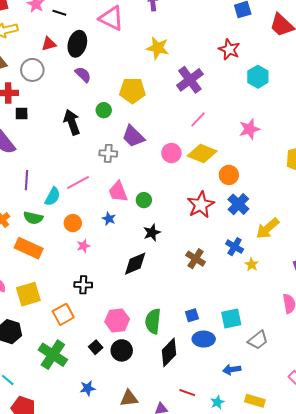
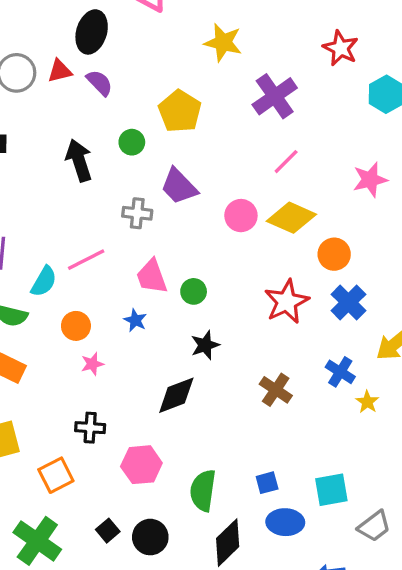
red triangle: (49, 44) -> (60, 71), moved
yellow pentagon: (132, 91) -> (180, 111), turned 30
pink hexagon: (117, 320) -> (141, 465), moved

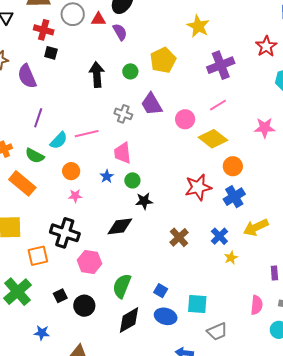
pink circle: (241, 216) -> (185, 119), moved
green circle: (194, 291) -> (132, 180), moved
black cross: (90, 428) -> (65, 233), size x1.6
blue square: (267, 483) -> (161, 291), turned 32

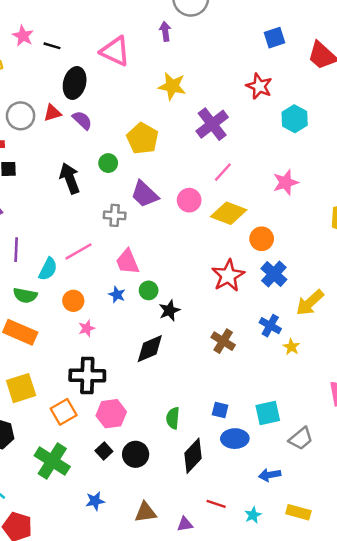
pink hexagon: (89, 262) -> (111, 414), moved
green semicircle: (122, 286) -> (173, 418), size x0.7

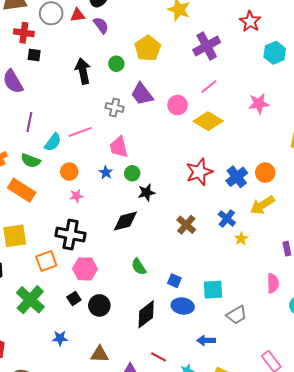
orange circle: (262, 239) -> (265, 173), moved
green semicircle: (173, 418) -> (139, 267), moved, turned -48

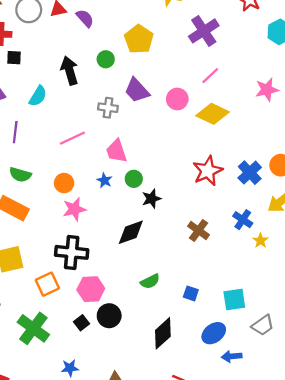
cyan semicircle: (53, 142) -> (38, 96), moved
pink star: (76, 196) -> (74, 209), size x1.5
green semicircle: (139, 267) -> (150, 281), turned -78
black circle: (99, 305) -> (109, 316), moved
blue ellipse: (183, 306) -> (214, 333), moved, turned -40

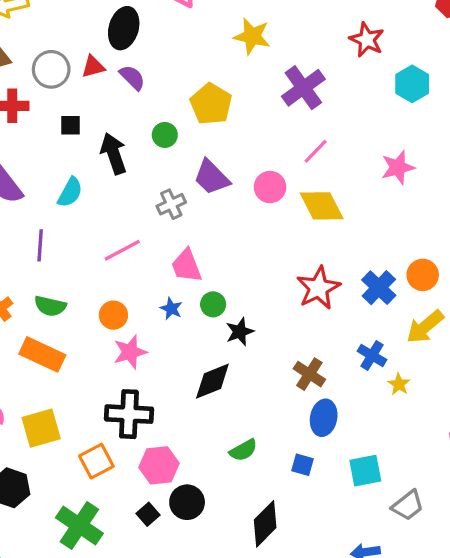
black square: (14, 58) -> (70, 125), moved
gray cross: (108, 108) -> (171, 204), turned -30
yellow diamond: (213, 114) -> (322, 206), turned 40
blue ellipse: (214, 333) -> (324, 418), moved, turned -40

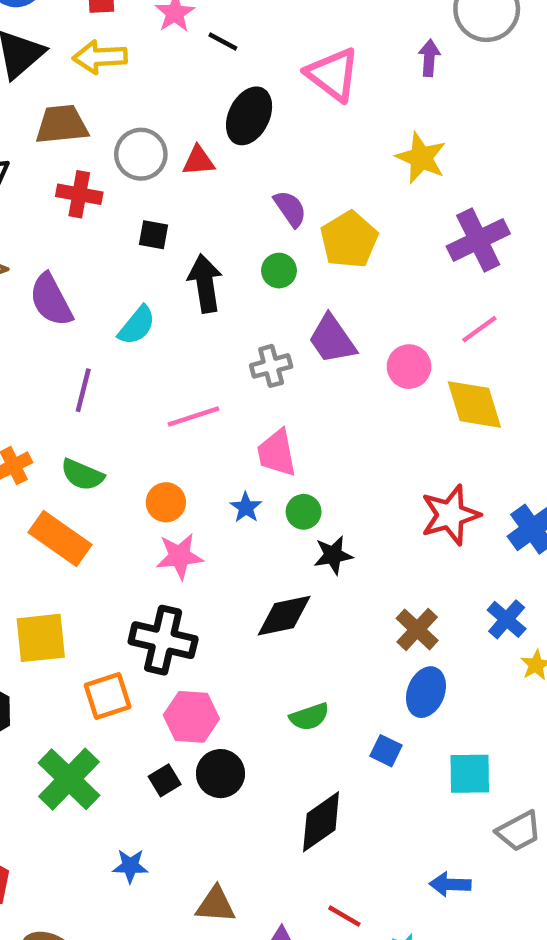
purple semicircle: (132, 78) -> (290, 209), moved

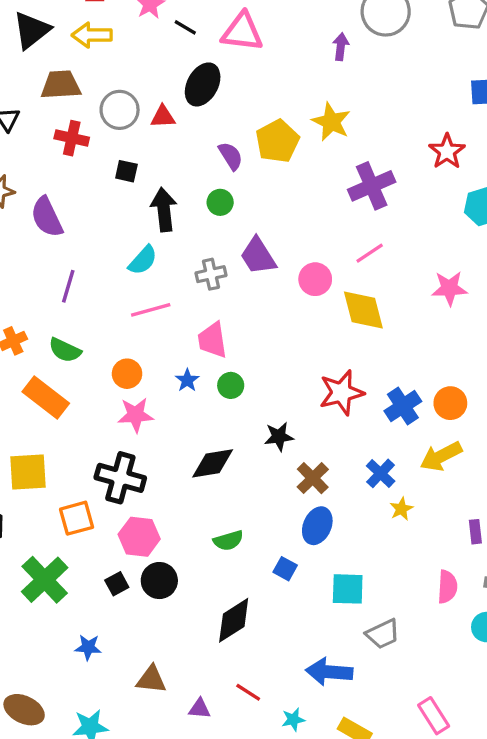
pink triangle: (333, 74) -> (242, 32), moved, turned -33
yellow pentagon: (349, 240) -> (277, 141), moved
cyan semicircle: (137, 325) -> (143, 260), moved
black star: (333, 555) -> (279, 437), moved
blue arrow: (450, 884) -> (329, 672), size x1.5

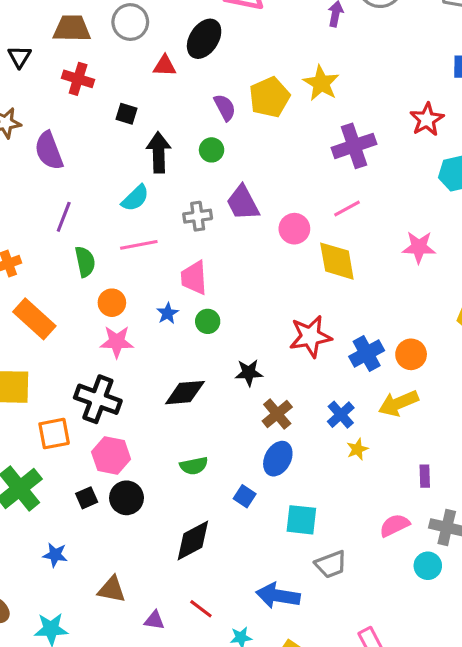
gray circle: (120, 110) -> (130, 22), moved
green semicircle: (65, 350) -> (85, 262), moved, turned -132
pink semicircle: (447, 587) -> (395, 525), turned -124

